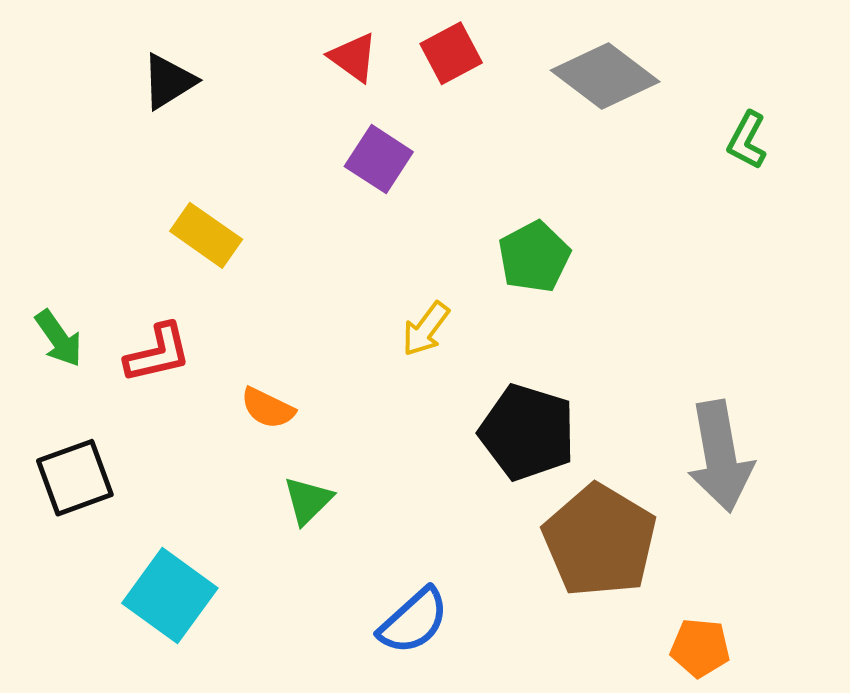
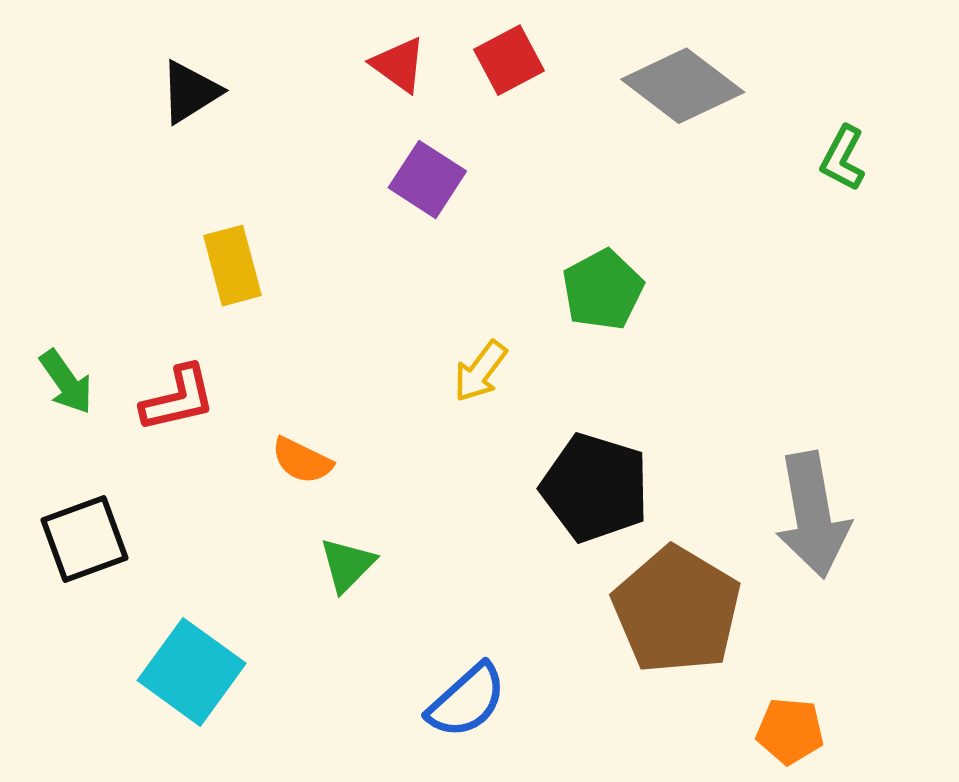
yellow rectangle: (206, 235) -> (232, 266), turned 40

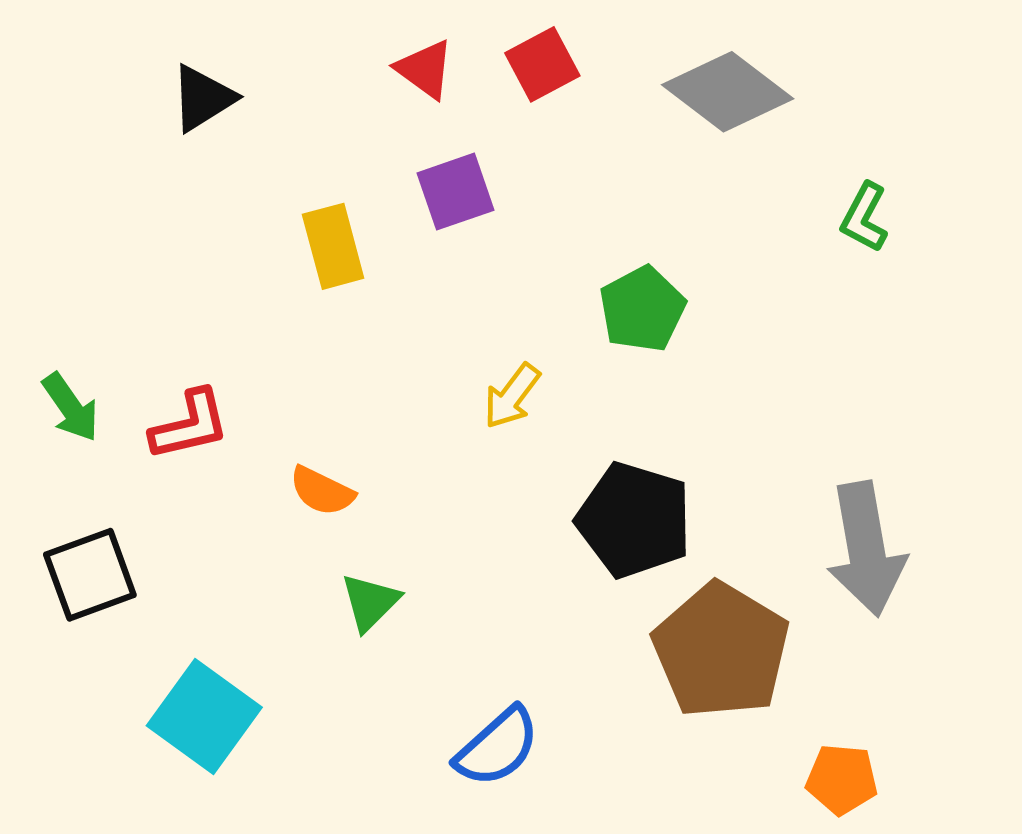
green L-shape: (843, 158) -> (864, 217), moved
purple square: (427, 179) -> (455, 192), turned 38
yellow rectangle: (232, 266) -> (333, 246), moved

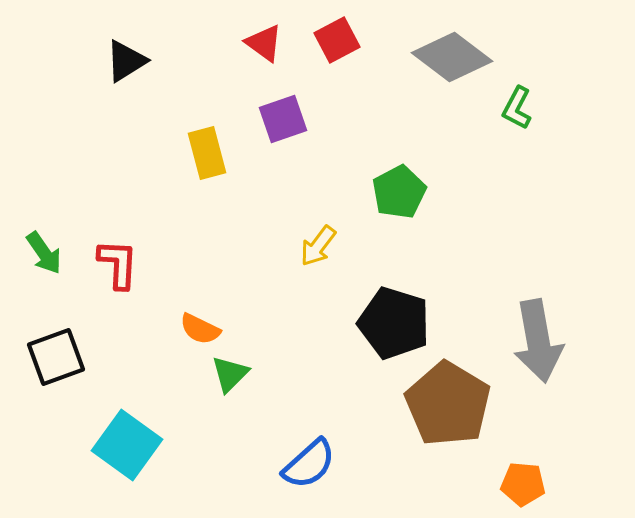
green L-shape: (864, 217) -> (517, 108), moved
red L-shape: (190, 425) -> (118, 264), turned -74
orange semicircle: (322, 491) -> (200, 329), moved

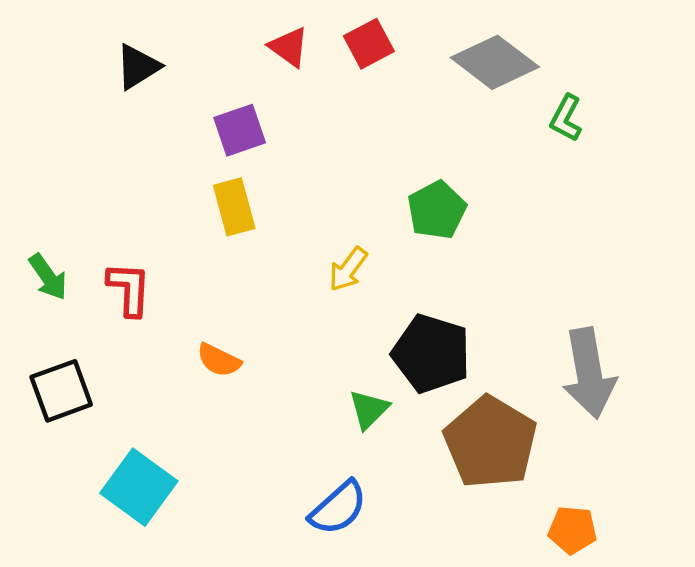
purple square: (283, 119) -> (240, 130), moved
yellow rectangle: (207, 153) -> (234, 207), moved
green triangle: (230, 374) -> (369, 409), moved

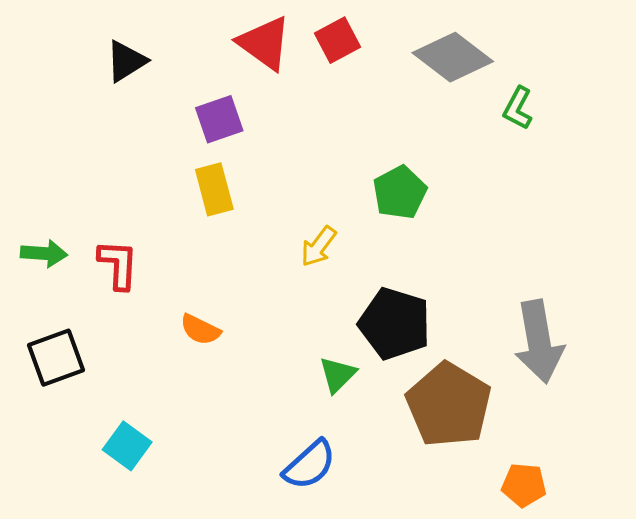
red triangle: (289, 47) -> (264, 43), size x1.5
green arrow: (48, 277) -> (44, 253), turned -51
cyan square: (139, 487) -> (127, 446), size x0.7

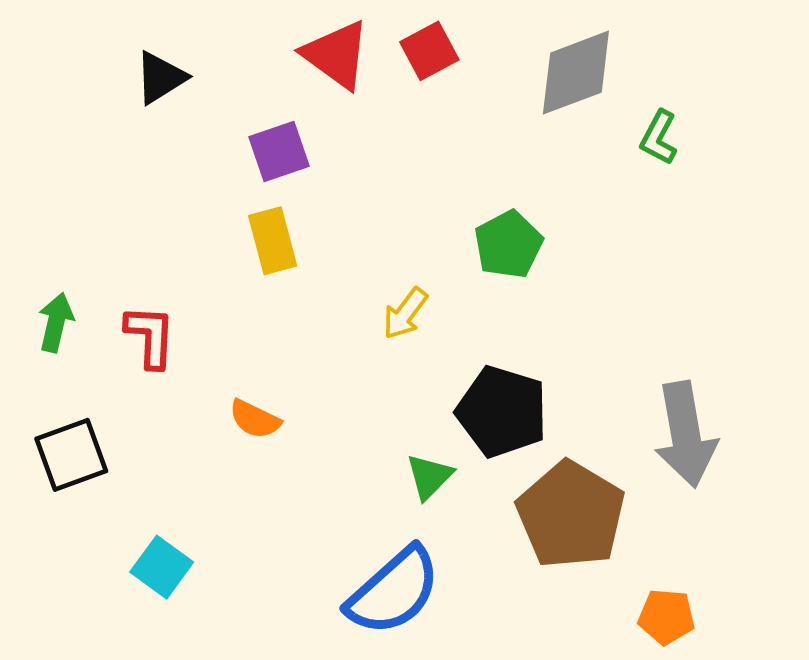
gray diamond: (453, 57) -> (576, 73), turned -58
green arrow: (44, 253) -> (56, 322), turned -81
blue semicircle: (309, 465) -> (394, 591), size x1.4

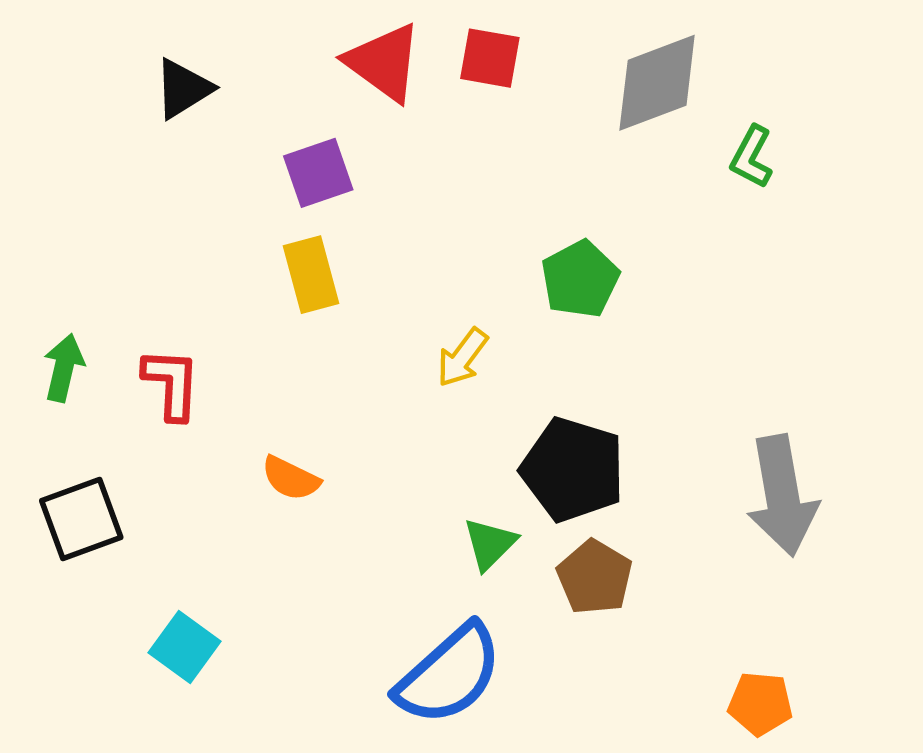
red square: (429, 51) -> (490, 58), turned 38
brown pentagon: (571, 515) -> (595, 577), moved, size x0.6

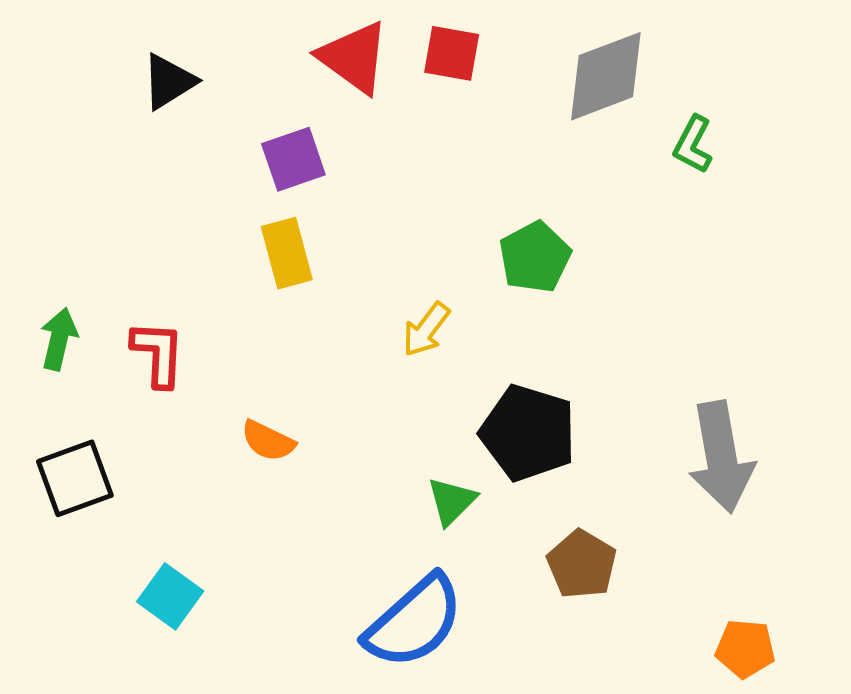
brown pentagon: (595, 577) -> (582, 564), moved
orange pentagon: (760, 704) -> (745, 649), moved

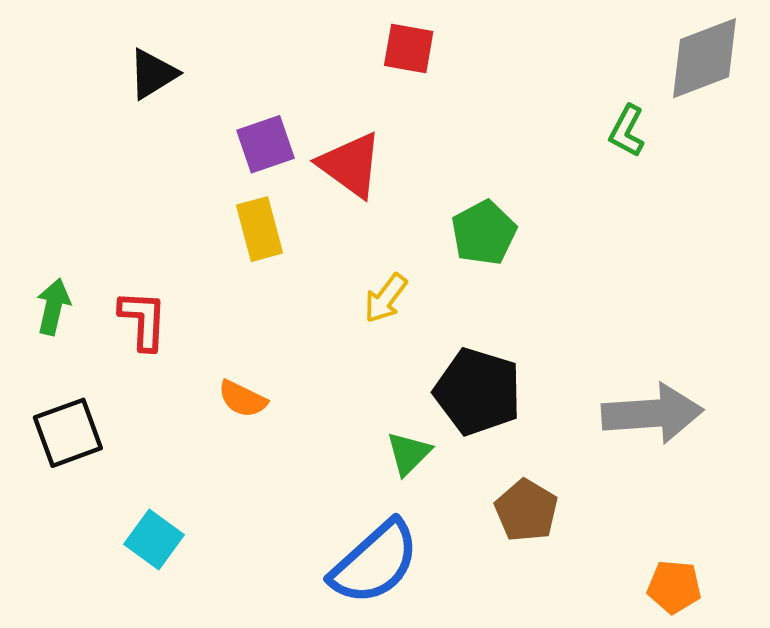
red triangle: (354, 57) -> (350, 165), moved
gray diamond: (606, 76) -> (705, 58), moved
gray arrow: (721, 457) -> (652, 413), turned -84

